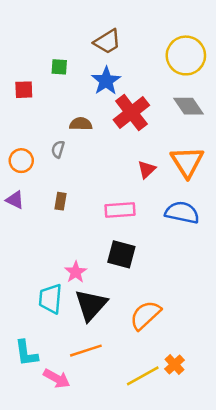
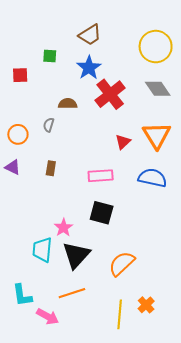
yellow line: (143, 376) -> (120, 314), turned -56

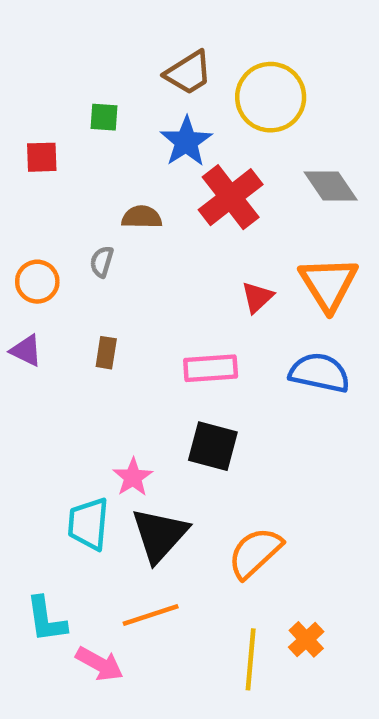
yellow circle: (156, 47) -> (271, 97), moved

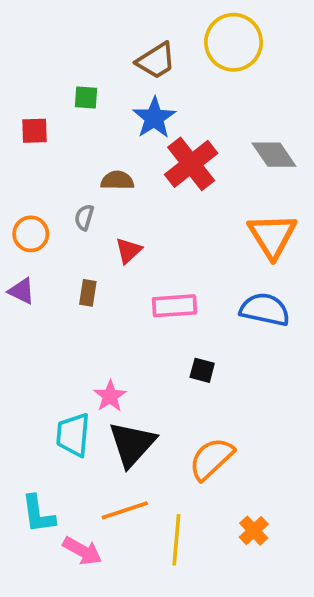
yellow circle: (271, 97) -> (233, 42), moved
red triangle: (257, 297) -> (128, 250), moved
black square: (213, 446) -> (202, 370), moved, size x0.6
yellow line: (251, 659) -> (176, 540), moved

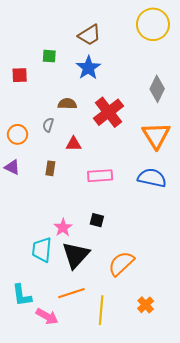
yellow circle: (233, 42) -> (153, 24), moved
gray diamond: (274, 155) -> (157, 89), turned 60
red cross: (191, 164) -> (109, 112), moved
red triangle: (128, 250) -> (74, 144), turned 42
black square: (202, 370) -> (97, 220), moved

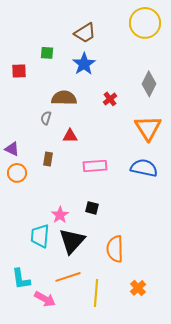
brown semicircle: (67, 104) -> (64, 98), size x1.4
red cross: (109, 112) -> (110, 99), moved, size x0.5
orange circle: (18, 134) -> (17, 173), moved
purple triangle: (12, 167) -> (12, 149), moved
orange semicircle: (121, 264) -> (115, 249), turned -48

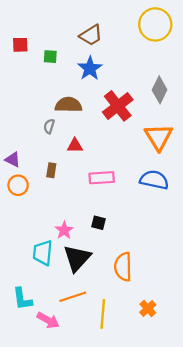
red square: (19, 71) -> (20, 45), moved
red cross: (110, 99) -> (118, 106), size x2.0

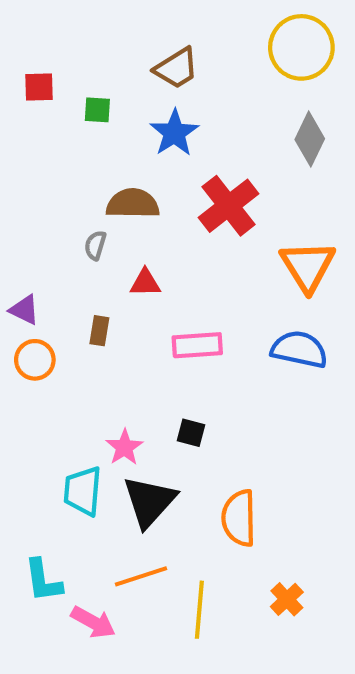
gray diamond: (160, 90) -> (310, 139), moved

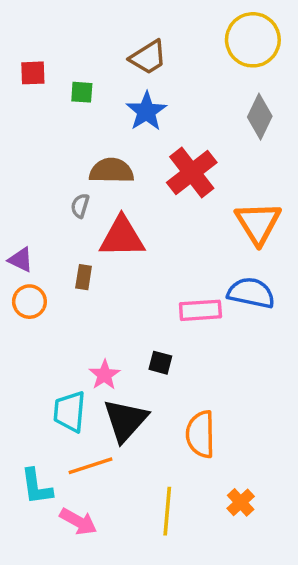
red triangle: (145, 283) -> (122, 237), size x1.8
pink rectangle: (197, 345) -> (200, 310), moved
orange line: (141, 576) -> (91, 466), moved

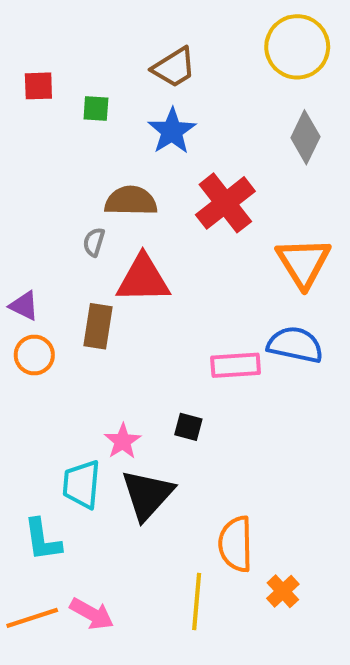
brown rectangle: (84, 277) -> (98, 326), size x1.5
orange semicircle: (200, 434) -> (236, 544), moved
orange line: (91, 466) -> (32, 618), moved
cyan L-shape: (36, 487) -> (43, 540), moved

